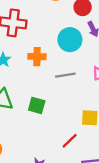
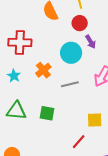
orange cross: (37, 57) -> (43, 70), turned -35

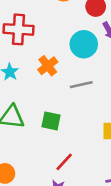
red line: (79, 142) -> (64, 162), moved

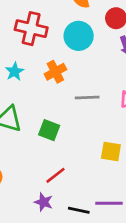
cyan circle: (84, 44) -> (79, 36), moved

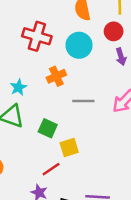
cyan star: (15, 72) -> (18, 87), moved
yellow square: (111, 152) -> (69, 148), moved, turned -30

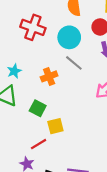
orange cross: (56, 76) -> (49, 76), moved
gray line: (83, 101) -> (74, 63), moved, turned 36

